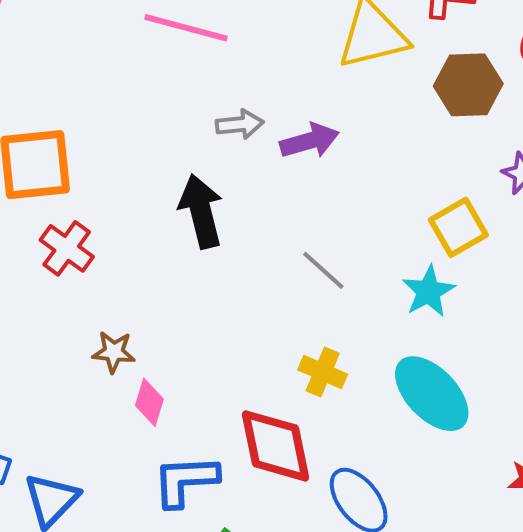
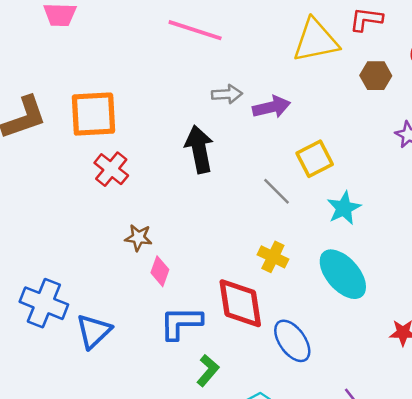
brown hexagon: (468, 85) -> (376, 76), size x0.7
yellow square: (458, 227) -> (315, 159), moved

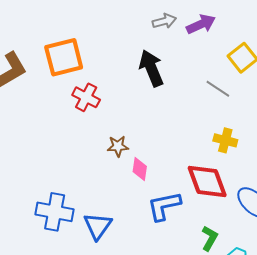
green L-shape: (208, 371) -> (210, 238), moved

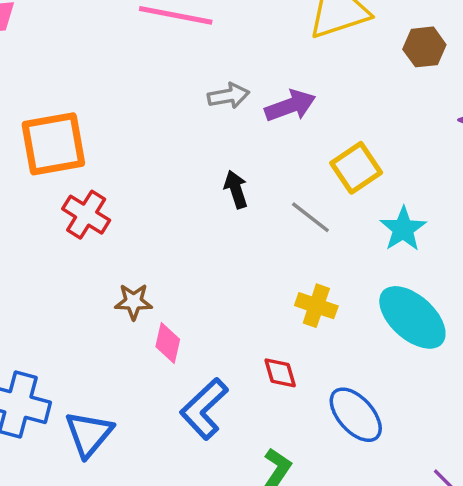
black arrow: (151, 68) -> (236, 189), moved, size x0.6
red diamond: (207, 181) -> (280, 373), size x0.5
blue L-shape: (164, 206) -> (204, 409), turned -36

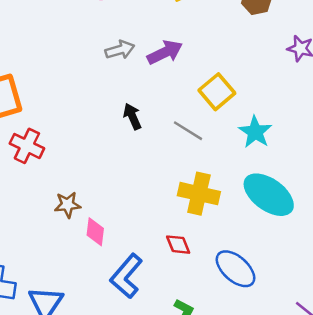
yellow cross: (316, 306) -> (199, 194), size x1.4

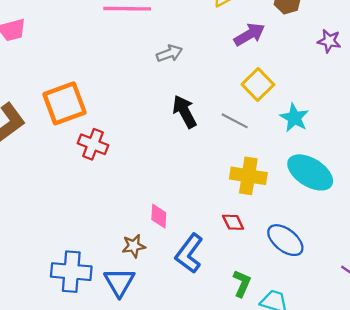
purple arrow: (165, 52) -> (249, 34), moved
black arrow: (132, 116) -> (185, 112), size x1.4
brown star: (68, 205) -> (134, 246), moved

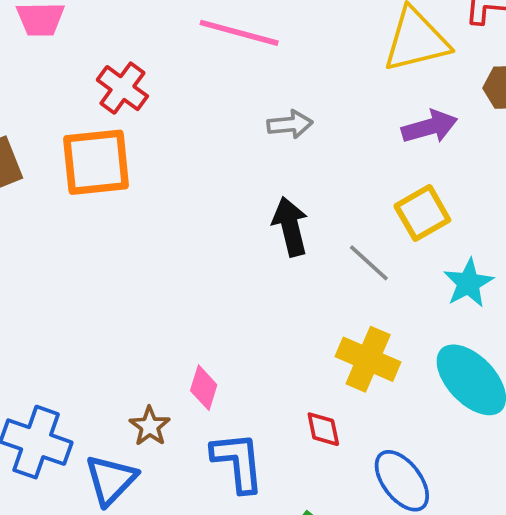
red cross: (93, 144) -> (122, 88), moved
brown star: (134, 246) -> (150, 426), turned 30
blue L-shape: (189, 253) -> (238, 462), turned 123

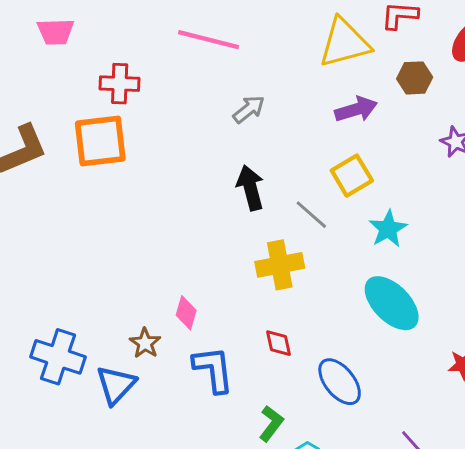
red cross: (122, 88) -> (120, 84), turned -33
gray arrow: (290, 124) -> (249, 109), turned -32
yellow cross: (368, 359) -> (280, 265), moved, turned -33

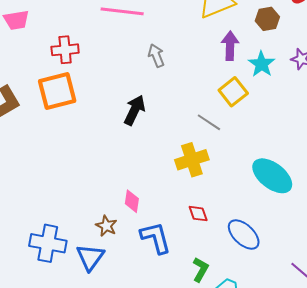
gray arrow: (249, 109) -> (156, 56), turned -65
purple arrow: (356, 109) -> (230, 46), turned -64
black arrow: (250, 188) -> (135, 110), moved, turned 48
cyan star: (388, 229) -> (261, 64), moved

